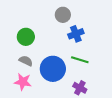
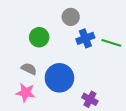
green circle: (26, 37) -> (39, 37), moved
green line: (80, 60) -> (111, 43), moved

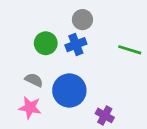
blue cross: (85, 38) -> (76, 45), moved

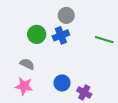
blue circle: (69, 90) -> (62, 83), moved, size x0.6

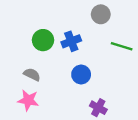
gray circle: (66, 15) -> (101, 14), moved
blue circle: (62, 83) -> (81, 74), moved

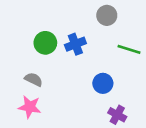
blue circle: (81, 74) -> (103, 83), moved
purple cross: (98, 108) -> (117, 115), moved

